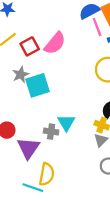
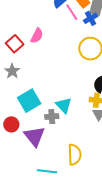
pink semicircle: (55, 43) -> (37, 36), size x0.7
cyan square: (38, 85) -> (29, 101), moved
yellow semicircle: (47, 174) -> (75, 155), moved

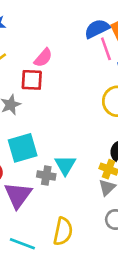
pink semicircle: (37, 36) -> (43, 58), moved
red square: (15, 44) -> (32, 80), moved, turned 30

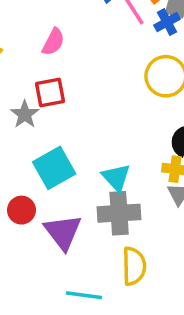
red square: (32, 80) -> (50, 93), moved
gray cross: (46, 175) -> (119, 213), moved, size x1.6

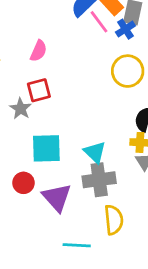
cyan square: (54, 168) -> (46, 148), turned 32

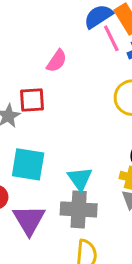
pink semicircle: (39, 51) -> (57, 61), moved

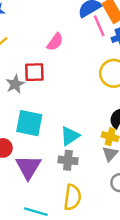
cyan triangle: (80, 179) -> (70, 136), turned 30
gray cross: (79, 209) -> (68, 160), size x0.7

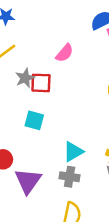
gray star: (15, 84) -> (25, 78), moved
cyan square: (29, 123) -> (34, 120), moved, size x0.7

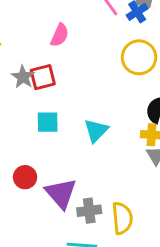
cyan triangle: (73, 152) -> (96, 130), moved
gray cross: (70, 177) -> (89, 211), moved

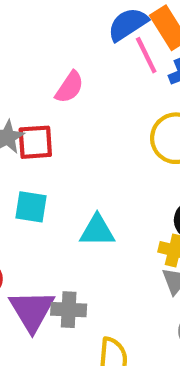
cyan triangle: (96, 130) -> (97, 231), turned 36
gray cross: (89, 211) -> (69, 310), moved

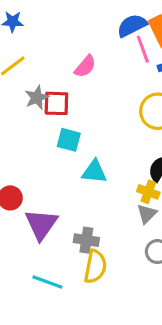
cyan square: (31, 207) -> (69, 140), moved
gray cross: (69, 310) -> (86, 240), moved

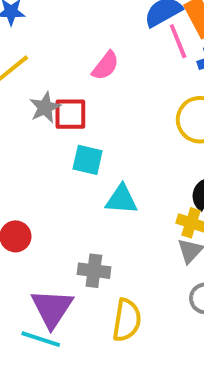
purple triangle: (41, 224) -> (52, 308), moved
gray cross: (86, 240) -> (94, 271), moved
cyan line: (47, 282) -> (41, 339), moved

